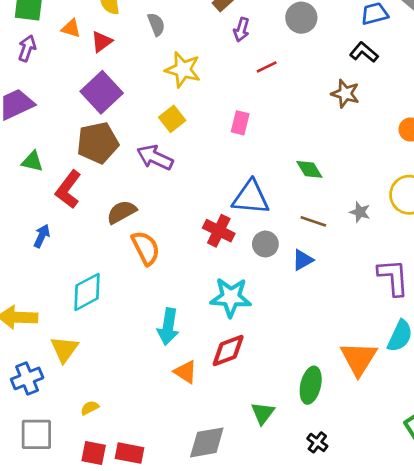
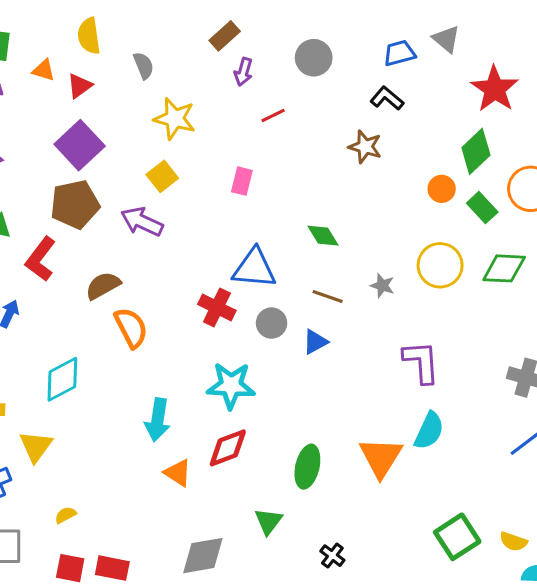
green ellipse: (311, 385) -> (307, 467), moved

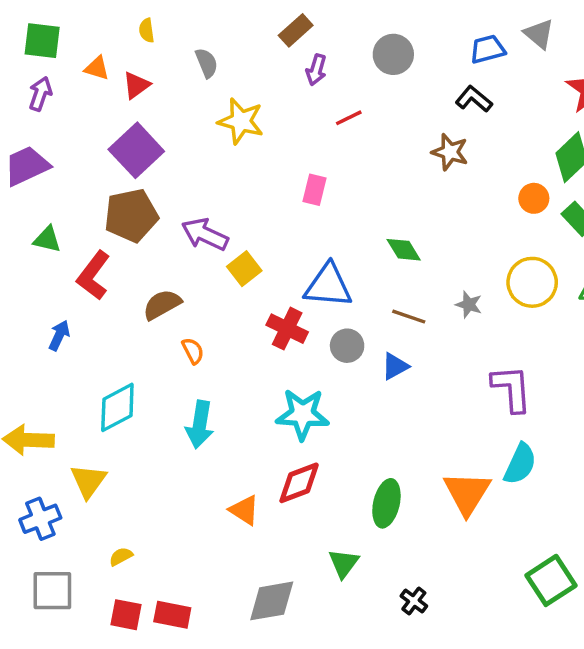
yellow semicircle: (89, 36) -> (147, 30), size x0.6
yellow square: (162, 176) -> (244, 269), moved
orange semicircle: (131, 328) -> (193, 351), size x0.6
cyan arrow: (158, 420) -> (200, 424), moved

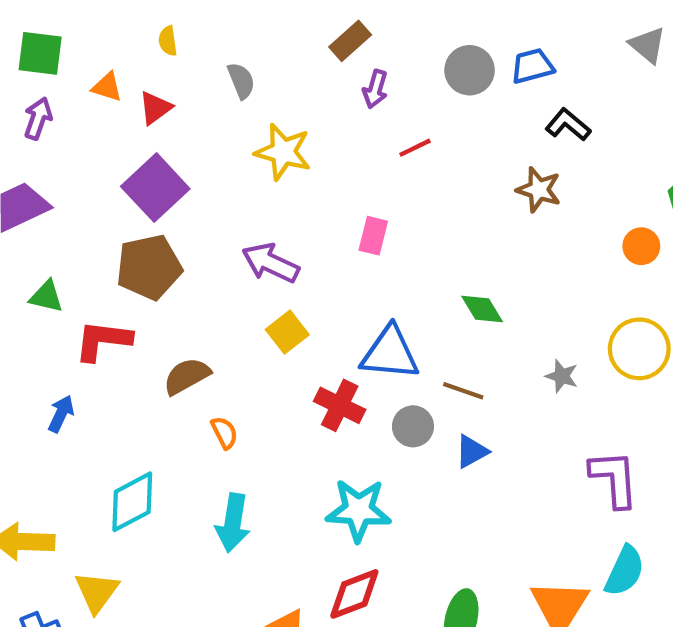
blue trapezoid: (488, 49) -> (532, 66), moved
purple arrow: (205, 234) -> (271, 263), moved
red L-shape: (93, 275) -> (103, 340), turned 60
brown line: (409, 317) -> (463, 391), moved

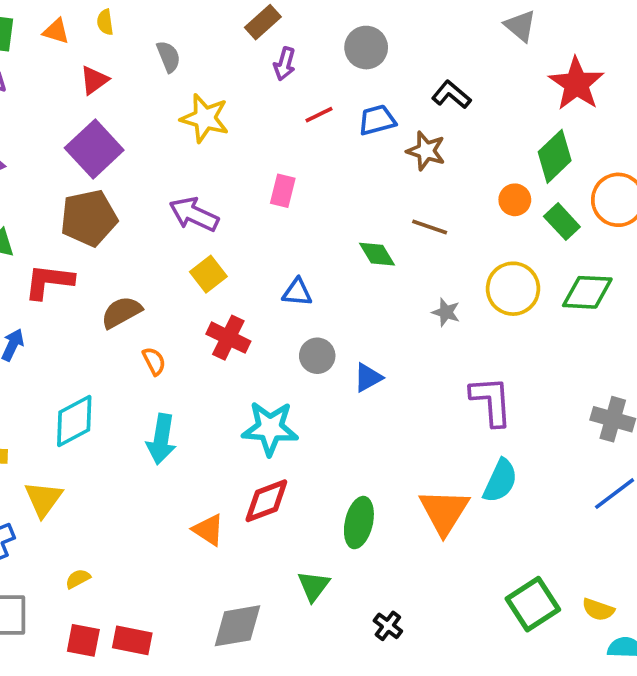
blue trapezoid: (532, 66) -> (377, 120), moved
orange triangle: (107, 87) -> (56, 31), moved
blue triangle: (390, 353) -> (297, 292), size x0.6
brown line: (463, 391) -> (430, 227), moved
red cross: (340, 405) -> (228, 338), moved

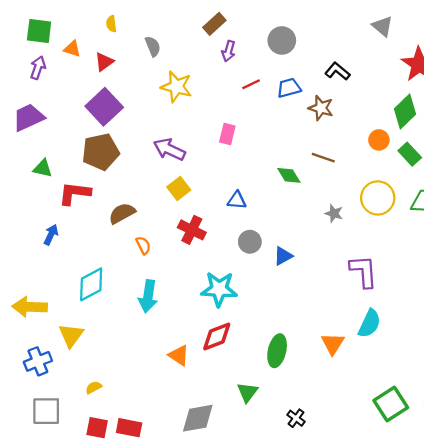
orange triangle: (56, 31) -> (72, 49), moved
orange triangle: (444, 512) -> (333, 344), size x0.7

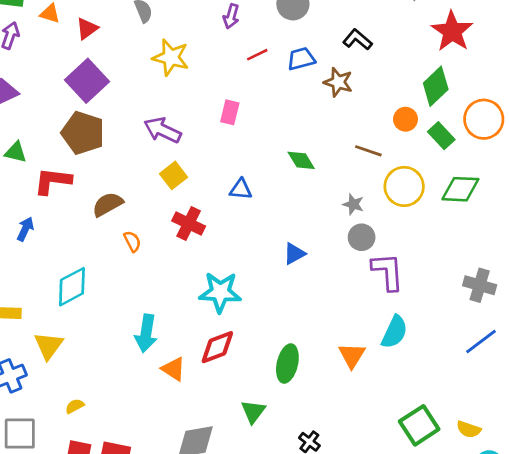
brown pentagon: (101, 152) -> (83, 133), turned 30
brown line: (323, 158) -> (368, 151), moved
gray circle: (250, 242) -> (362, 237), moved
cyan arrow: (148, 296) -> (146, 333), moved

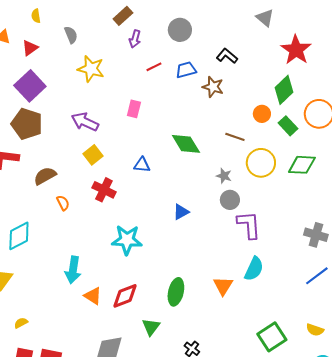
green diamond: (301, 160) -> (186, 144), size x1.4
red diamond: (217, 347) -> (125, 296), moved
yellow semicircle: (469, 429) -> (315, 330), moved

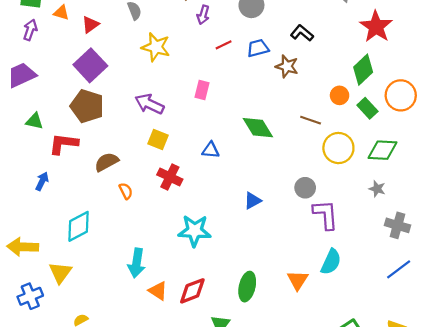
yellow square: (93, 155) -> (158, 139), turned -30
gray star: (224, 176) -> (377, 189), moved

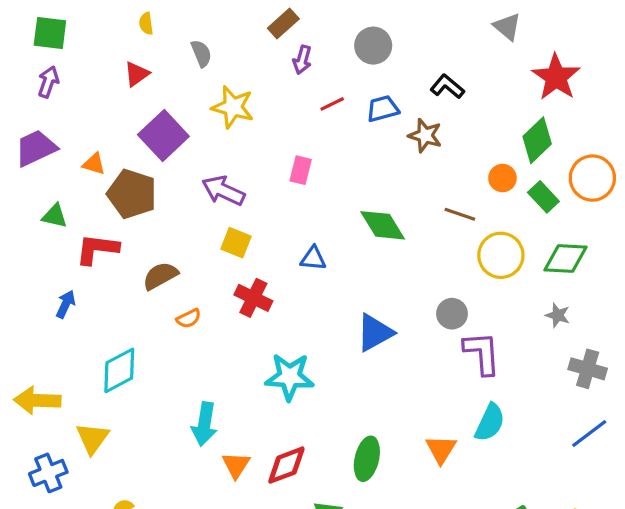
orange triangle: (61, 13) -> (94, 164), moved
purple square: (90, 65) -> (163, 135), moved
orange semicircle: (126, 191) -> (189, 318), turned 91
blue triangle: (253, 201) -> (375, 333), size x1.5
orange triangle: (158, 291) -> (236, 465), turned 30

